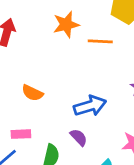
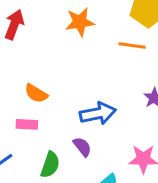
orange line: (100, 41) -> (132, 46), moved
pink rectangle: (21, 134) -> (27, 124), moved

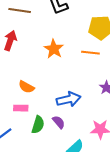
orange star: (80, 22) -> (54, 49), moved, turned -30
green semicircle: (50, 165) -> (38, 125), moved

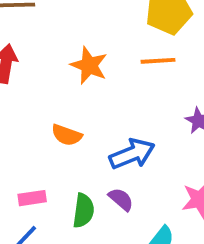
orange semicircle: (26, 87) -> (67, 135), moved
pink rectangle: (21, 108) -> (32, 198), moved

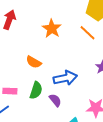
orange line: (158, 61) -> (88, 33), turned 36
green semicircle: (83, 211) -> (36, 90), moved

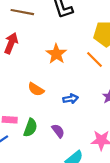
blue arrow: (65, 78) -> (71, 99), moved, size x0.6
green semicircle: (36, 90) -> (30, 128), moved

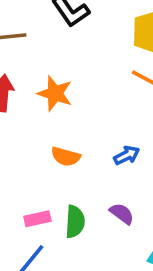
orange star: (56, 54) -> (55, 93), moved

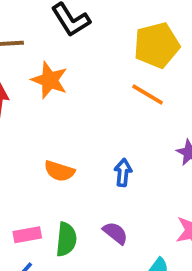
orange star: (55, 93) -> (50, 80), moved
blue arrow: (127, 155) -> (123, 173), turned -60

